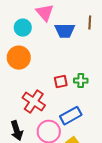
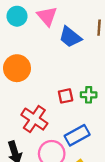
cyan circle: (23, 28) -> (17, 16), moved
blue trapezoid: (65, 31) -> (70, 37), turned 40

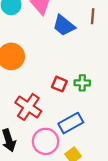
red square: (66, 96) -> (59, 84), turned 35

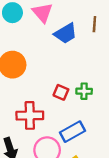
blue trapezoid: (64, 25) -> (66, 33), turned -70
red cross: (28, 107) -> (30, 115), turned -35

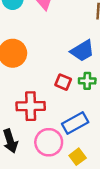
blue trapezoid: (66, 33) -> (82, 51), moved

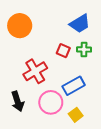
red cross: (31, 106) -> (35, 71), turned -30

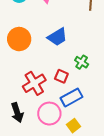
blue trapezoid: (80, 24) -> (57, 37), moved
green cross: (84, 49) -> (82, 62), turned 32
red square: (63, 51) -> (61, 76), moved

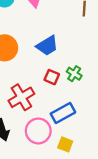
red square: (61, 76) -> (52, 77), moved
yellow square: (74, 126) -> (65, 144), turned -32

